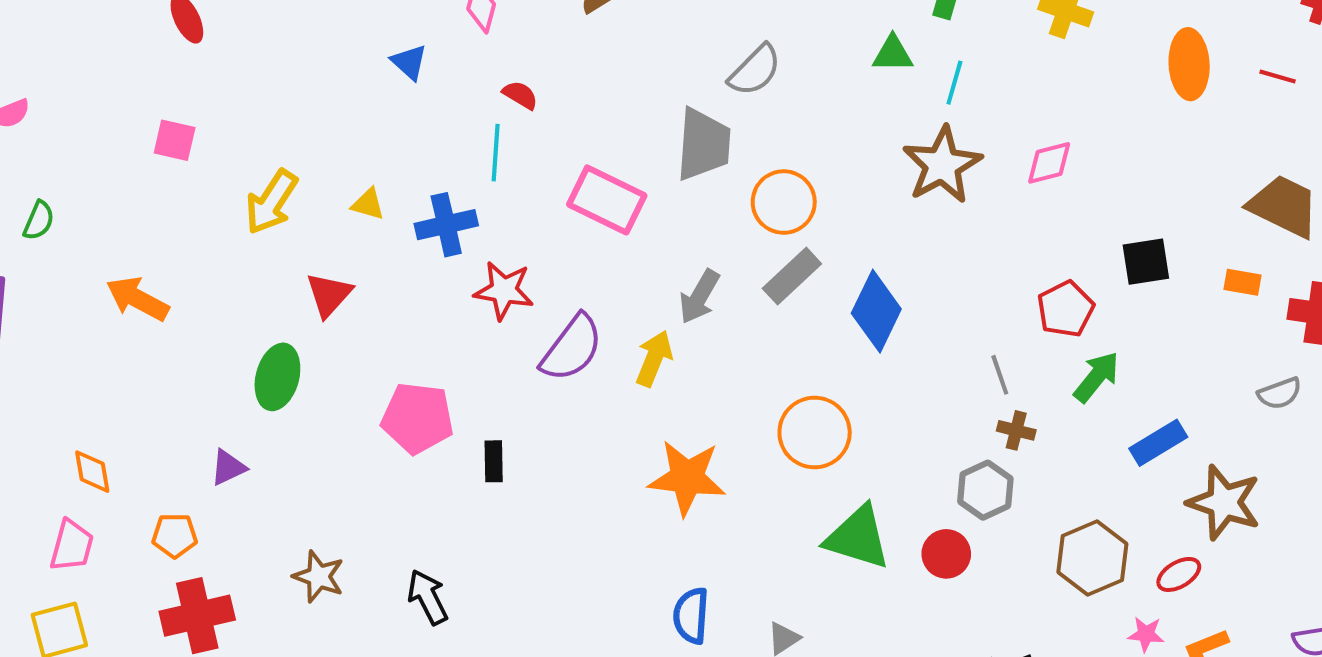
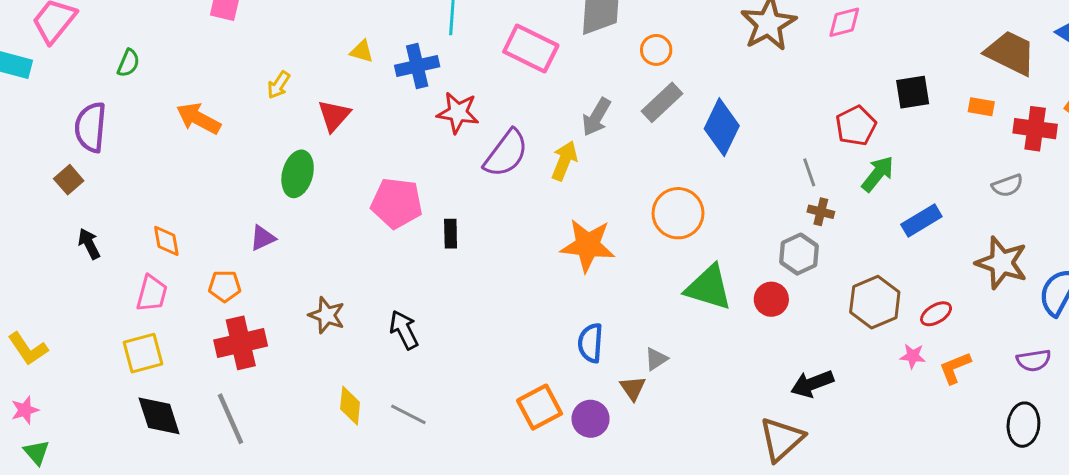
yellow arrow: (271, 202) -> (279, 85), moved, size x0.6
orange circle: (784, 202) -> (656, 50), size x0.7
brown star: (1224, 502) -> (1002, 263), moved

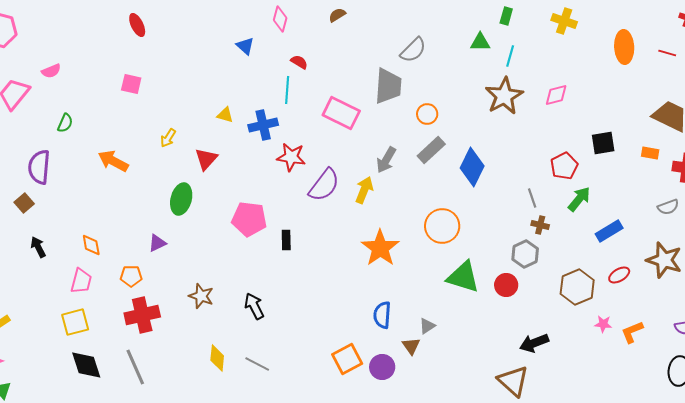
orange star: (588, 245) -> (380, 248), turned 30
red ellipse: (936, 314) -> (619, 275), moved
brown triangle: (782, 439) -> (513, 381), turned -36

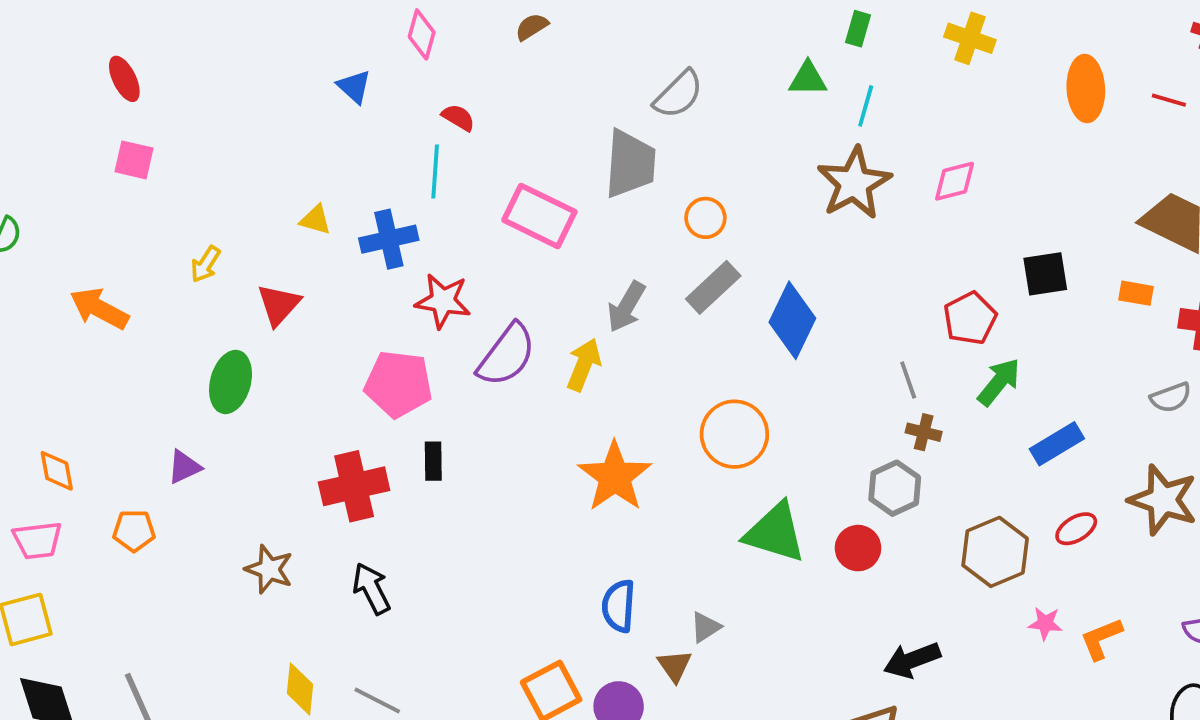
red ellipse: (137, 25) -> (124, 79), moved
pink pentagon: (249, 219) -> (398, 384), moved
pink trapezoid: (81, 281) -> (37, 540), turned 68
red cross: (142, 315) -> (354, 486), moved

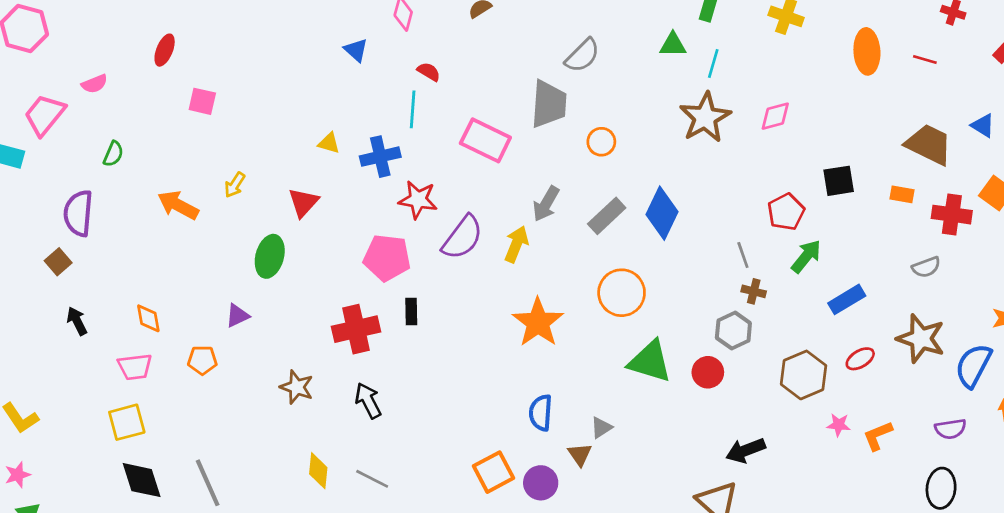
red ellipse: (124, 79) -> (165, 50), moved, turned 48
yellow arrow: (205, 264) -> (235, 185), moved
gray rectangle: (713, 287) -> (607, 216), moved

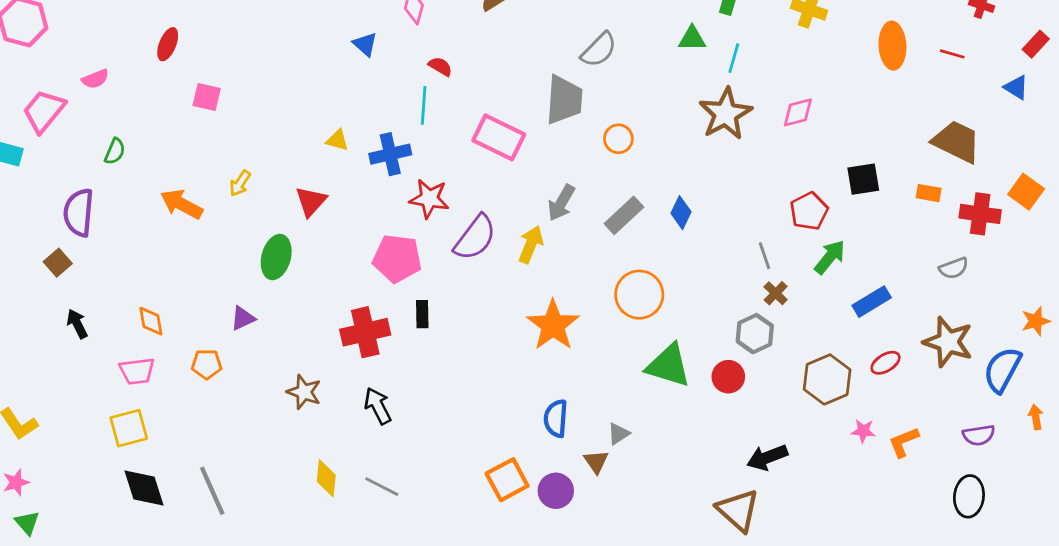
blue triangle: (983, 126) -> (1016, 87), moved
blue diamond: (662, 213) -> (681, 213), size x0.6
brown cross: (754, 291) -> (776, 293), turned 30

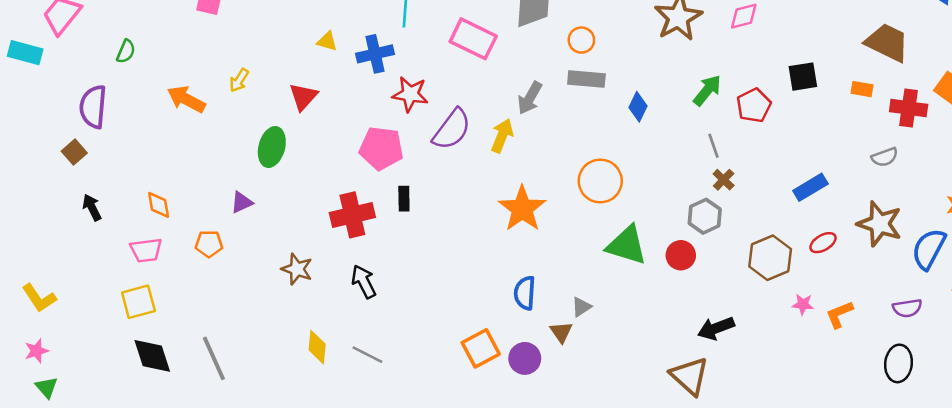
gray rectangle: (624, 215) -> (586, 79), moved, turned 48
green arrow: (830, 257) -> (707, 90), moved

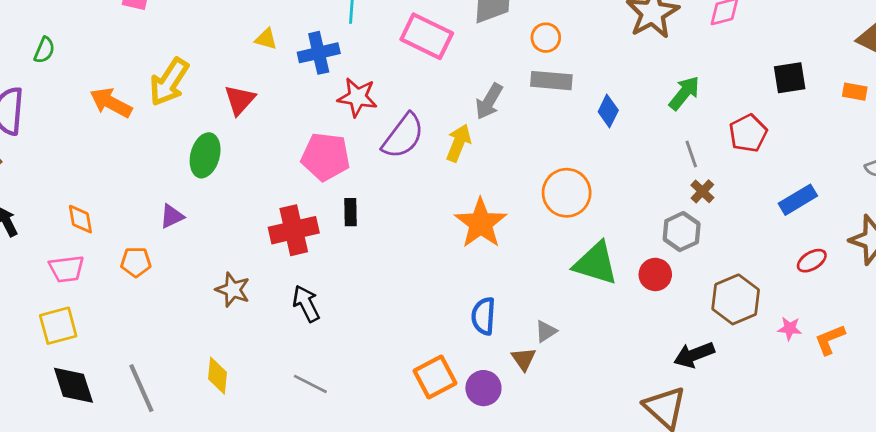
yellow arrow: (239, 80) -> (169, 82), size x1.8
red pentagon: (754, 105) -> (748, 133), moved
brown hexagon: (770, 258) -> (736, 299), moved
yellow diamond: (317, 347) -> (218, 376), moved

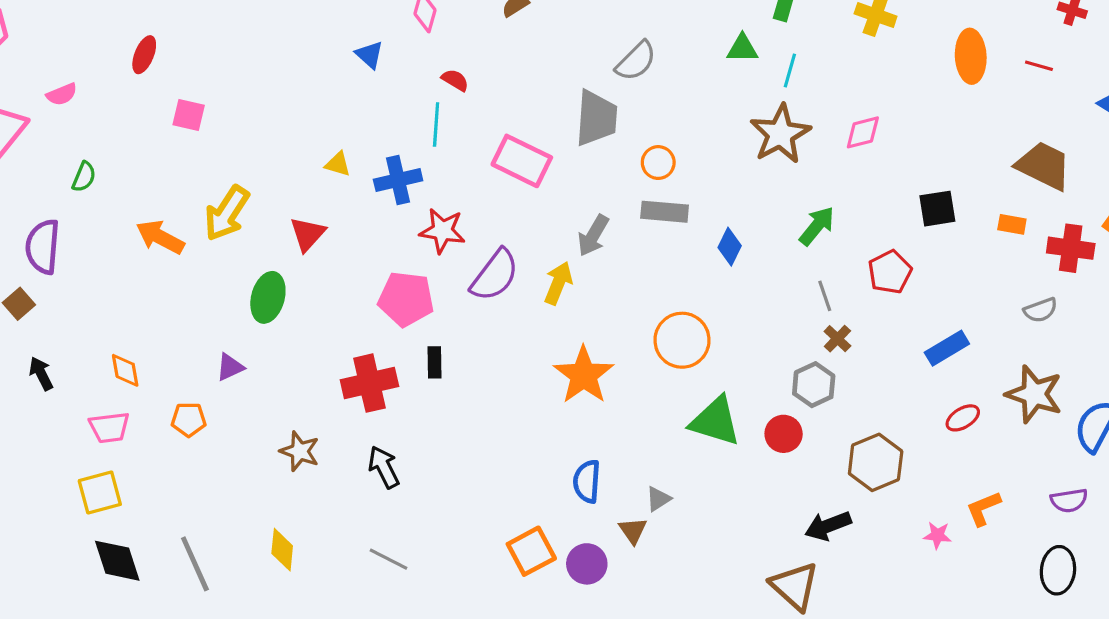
pink star: (790, 329) -> (937, 535), moved

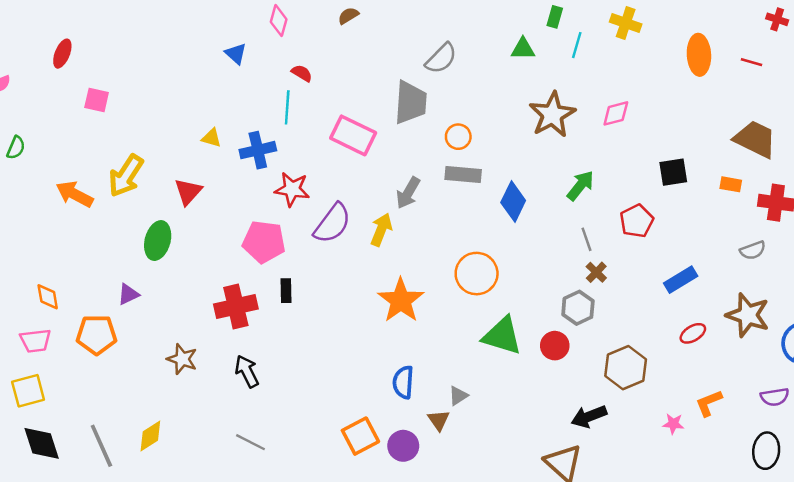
cyan line: (790, 71) -> (577, 45), moved
blue diamond: (730, 247) -> (513, 201), size x1.4
orange pentagon: (189, 420) -> (97, 335), size x1.5
yellow diamond: (282, 550) -> (150, 436), moved, turned 52

